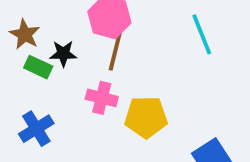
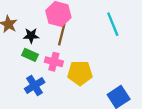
green rectangle: (38, 67) -> (30, 55), moved
blue cross: (36, 129) -> (35, 86), moved

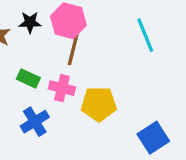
black star: (31, 36) -> (30, 22), moved

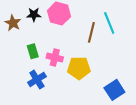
brown line: (73, 50) -> (91, 32), moved
green rectangle: (28, 78) -> (33, 51), turned 48

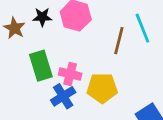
green rectangle: (33, 51) -> (41, 66), size x1.5
blue cross: (37, 79) -> (63, 96), moved

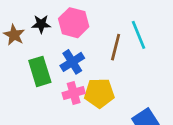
pink cross: (70, 74) -> (74, 93), moved, turned -30
blue cross: (63, 96) -> (72, 62), moved

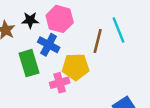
blue cross: (72, 62) -> (49, 45), moved, turned -30
yellow pentagon: (99, 93) -> (76, 67), moved

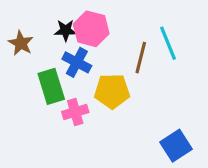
black star: (30, 20) -> (66, 30), moved
pink cross: (60, 83) -> (75, 112), moved

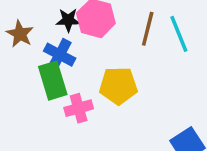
brown line: (141, 58) -> (148, 29), moved
blue cross: (77, 62) -> (60, 55), moved

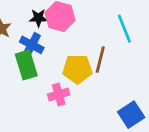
brown line: (148, 29) -> (100, 60), moved
pink cross: (79, 108) -> (59, 95), moved

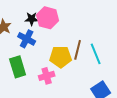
cyan line: (124, 29) -> (96, 54), moved
green rectangle: (26, 65) -> (18, 67), moved

